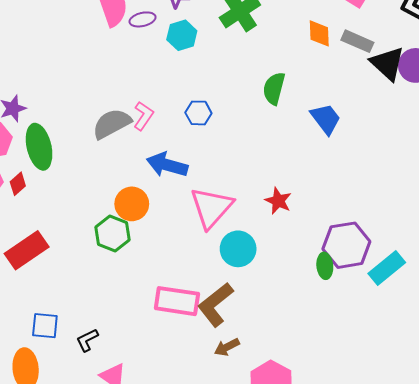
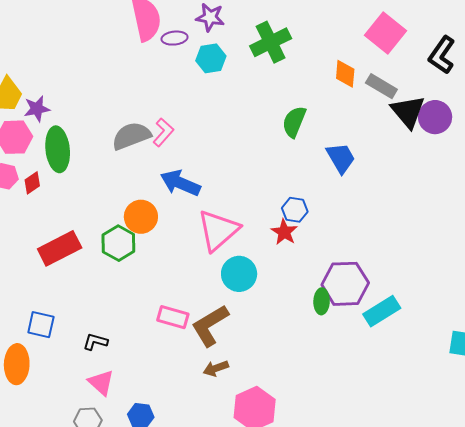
blue hexagon: (198, 113) -> (295, 210), moved
red rectangle: (27, 250) -> (60, 248), moved
pink rectangle: (177, 301) -> (173, 317), size x0.7
black L-shape: (87, 340) -> (95, 342), moved, turned 35

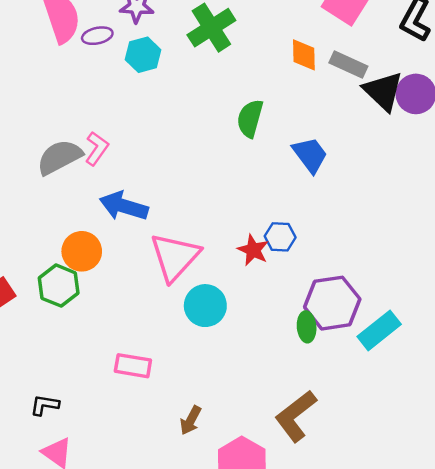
blue hexagon: (295, 210) -> (280, 237), moved
brown L-shape: (210, 325) -> (296, 416), moved
brown arrow: (216, 368) -> (191, 420), turned -35

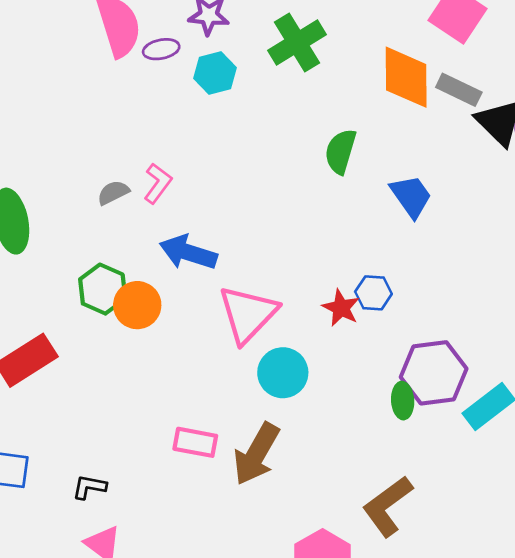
orange diamond: (304, 55) -> (406, 77), size x1.6
gray semicircle: (60, 157) -> (113, 193), size x0.6
green hexagon: (59, 286) -> (103, 289), moved
brown arrow: (191, 420) -> (256, 454), moved, size x1.8

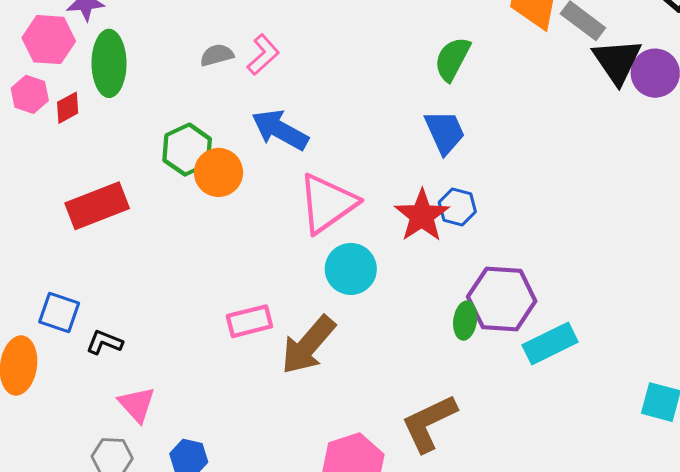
blue trapezoid: (411, 196) -> (445, 132), moved
red star: (341, 308) -> (422, 216), size x1.4
pink rectangle: (195, 442) -> (249, 321), turned -36
black L-shape: (89, 487) -> (104, 342), moved

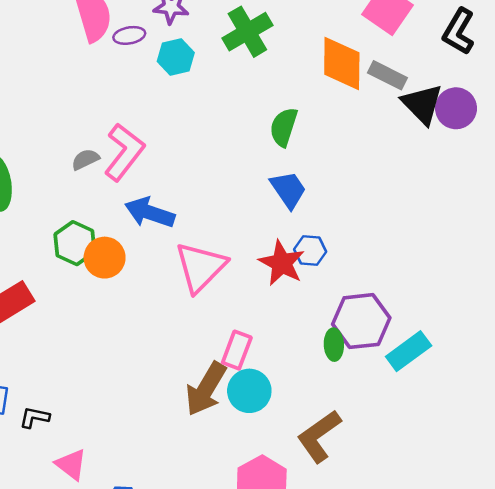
pink L-shape: (263, 55) -> (124, 152), size x1.6
cyan circle: (351, 269) -> (249, 391), moved
pink rectangle: (249, 321) -> (237, 350), moved, turned -45

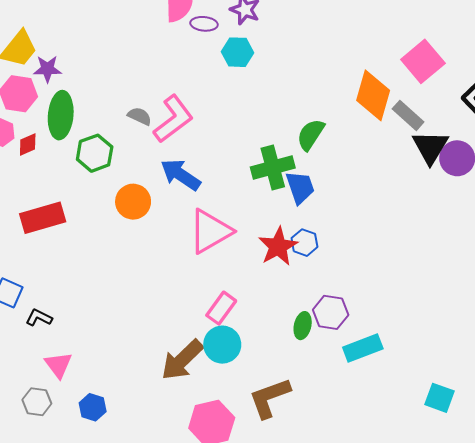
green cross: (247, 32) -> (273, 167), moved
gray semicircle: (85, 159) -> (140, 116), turned 35
green hexagon: (75, 243) -> (95, 153), moved
purple hexagon: (361, 321) -> (331, 312), size x0.7
brown arrow: (206, 389) -> (182, 360), moved

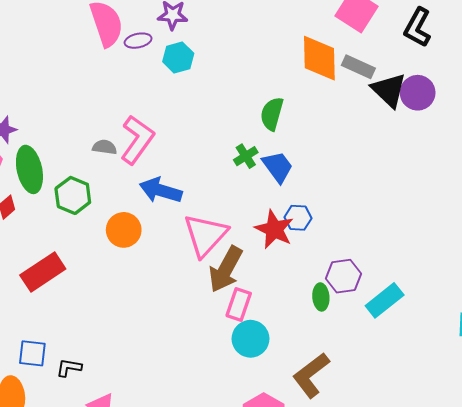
green cross: (273, 167) -> (246, 156), size x0.6
brown arrow: (182, 360) -> (226, 269), moved

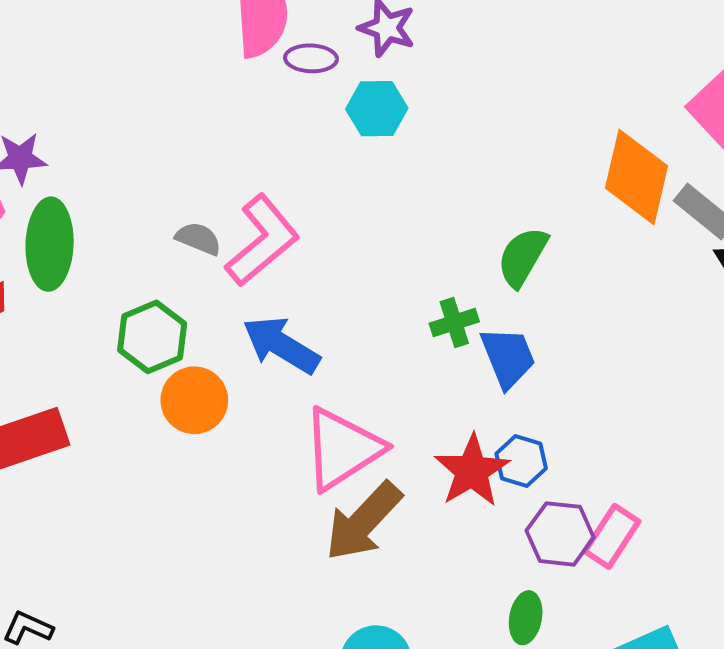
green hexagon: (73, 195) -> (152, 337), moved
purple hexagon: (343, 276) -> (560, 534), moved
pink rectangle: (239, 304) -> (612, 536), moved

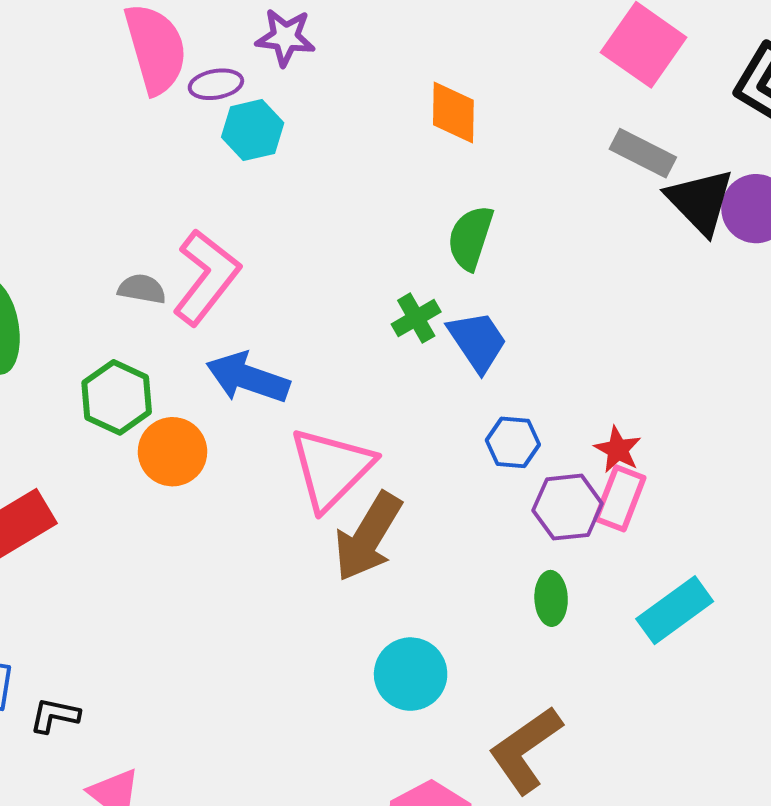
cyan hexagon: (377, 109) -> (253, 130), moved
orange diamond: (637, 177) -> (453, 113), moved, size x0.7
red star: (472, 471) -> (618, 450), moved, size x0.6

